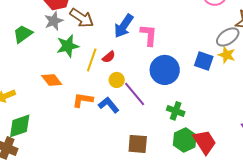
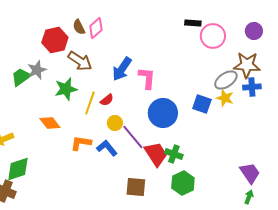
gray star: (54, 21) -> (37, 70), moved
red trapezoid: (205, 142) -> (156, 154), moved

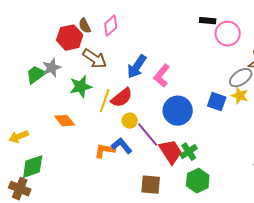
brown semicircle: (79, 27) -> (85, 26), moved
pink L-shape: (147, 78) -> (162, 76), turned -145
red semicircle: (107, 100) -> (122, 98), size x1.6
orange L-shape: (81, 143) -> (105, 151), moved
green cross: (174, 154) -> (189, 152), turned 36

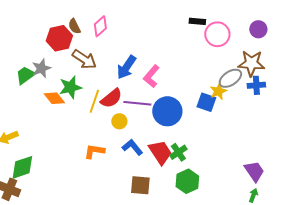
yellow star: (240, 96) -> (218, 91), moved, turned 30
orange diamond: (65, 121) -> (54, 98), moved
purple line: (148, 135) -> (137, 103), moved, turned -44
blue L-shape: (122, 146) -> (132, 147), moved

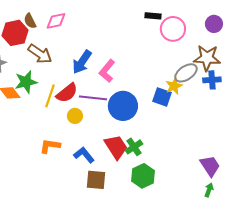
pink diamond: (100, 26) -> (56, 21), turned 30
blue L-shape: (132, 147) -> (84, 155), moved

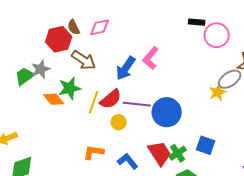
pink L-shape: (107, 71) -> (151, 58), moved
blue square: (162, 97) -> (206, 145), moved

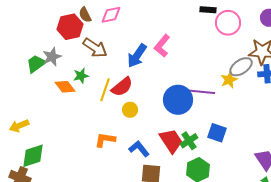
green star: (70, 88) -> (81, 76), size x0.7
purple line: (137, 104) -> (201, 92), moved

